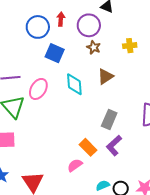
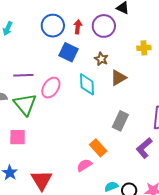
red arrow: (61, 19) -> (78, 27), moved
brown star: (94, 47) -> (101, 59), moved
purple L-shape: (114, 146) -> (144, 148), moved

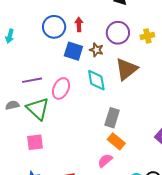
purple circle: (104, 26) -> (118, 33), moved
brown star: (101, 59) -> (96, 50), moved
brown triangle: (118, 78) -> (126, 69), size x1.4
gray rectangle: (120, 121) -> (112, 118), moved

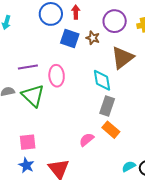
cyan diamond: (96, 80) -> (102, 80), moved
pink ellipse: (61, 88) -> (57, 76), turned -30
pink square: (35, 142) -> (28, 142), moved
pink semicircle: (105, 161) -> (87, 140), moved

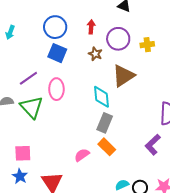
red arrow: (76, 12) -> (91, 27), moved
blue square: (70, 39) -> (57, 53), moved
purple line: (28, 67) -> (28, 78), turned -30

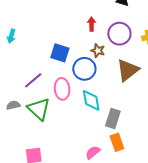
blue circle: (55, 27) -> (84, 69), moved
cyan diamond: (102, 97) -> (91, 100), moved
orange rectangle: (107, 147) -> (117, 142), turned 30

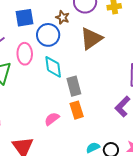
blue square: (60, 53) -> (25, 18), turned -30
gray rectangle: (113, 119) -> (74, 86), turned -36

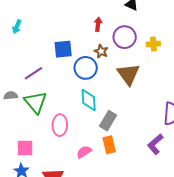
brown triangle: (91, 39) -> (128, 74), turned -35
pink ellipse: (25, 54) -> (60, 125), moved
gray rectangle: (74, 86) -> (108, 121), turned 42

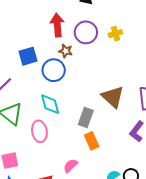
red arrow: (98, 24) -> (57, 25), size x1.6
brown triangle: (128, 74) -> (113, 97), moved
cyan diamond: (89, 100) -> (50, 104), moved
pink semicircle: (84, 152) -> (70, 166), moved

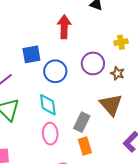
purple circle: (86, 32) -> (93, 63), moved
brown star: (66, 51) -> (117, 73), moved
pink ellipse: (39, 131) -> (50, 134), moved

